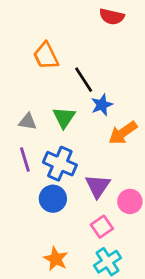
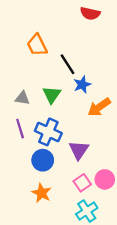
pink circle: (130, 201) -> (105, 179), moved
orange star: (56, 259) -> (42, 193), moved

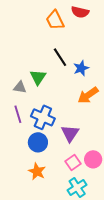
orange trapezoid: (37, 45) -> (55, 20), moved
blue star: (82, 85) -> (81, 68), moved
green triangle: (52, 95) -> (38, 77), moved

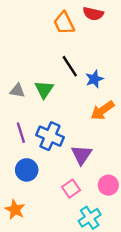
gray triangle: (20, 87) -> (17, 91), moved
blue circle: (38, 142) -> (27, 170), moved
pink square: (73, 162) -> (71, 189), moved
orange star: (37, 171) -> (15, 210), moved

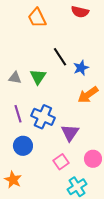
orange trapezoid: (64, 23) -> (37, 18), moved

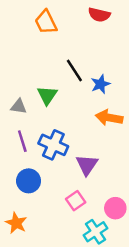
gray triangle: (15, 78) -> (19, 106), moved
orange arrow: (88, 95) -> (109, 118), turned 45
pink circle: (93, 159) -> (115, 208), moved

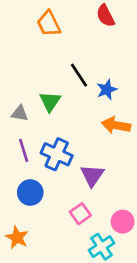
red semicircle: (99, 15) -> (105, 16), turned 50

